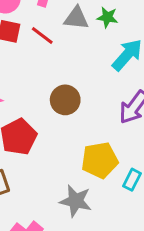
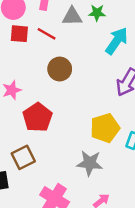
brown circle: (65, 100) -> (60, 69), moved

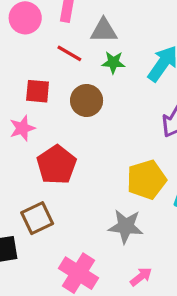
green star: (97, 13) -> (113, 62), moved
red square: (19, 34) -> (38, 91), moved

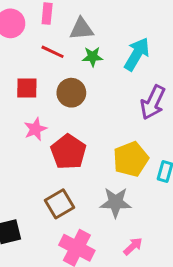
pink star: (22, 128) -> (35, 129), moved
red pentagon: (57, 165) -> (68, 152), moved
brown square: (37, 218) -> (59, 204), moved

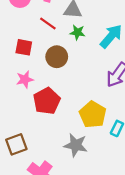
yellow pentagon: (131, 159) -> (93, 115), turned -30
brown square: (59, 204) -> (16, 144), moved

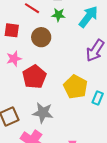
gray star: (76, 145) -> (43, 113), moved

